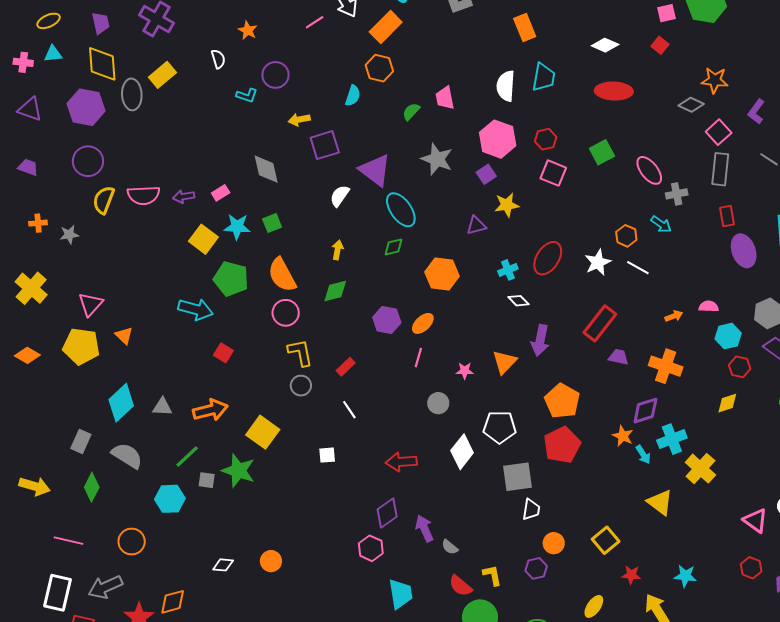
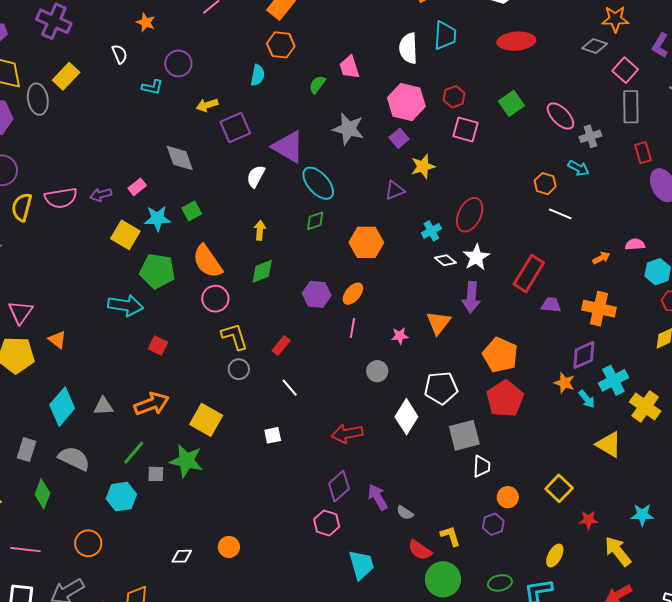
white star: (598, 262) -> (476, 257), moved

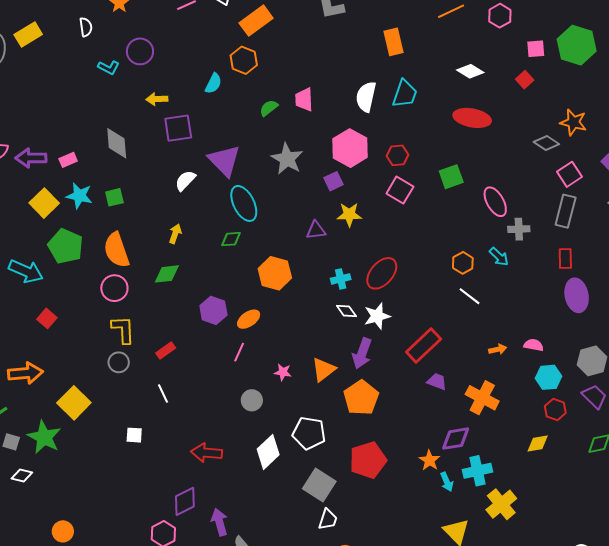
purple arrow: (101, 195) -> (31, 158), size x1.4
orange pentagon: (500, 355) -> (361, 398), moved
gray square: (464, 435) -> (319, 485), turned 32
white diamond: (182, 556) -> (22, 476), moved

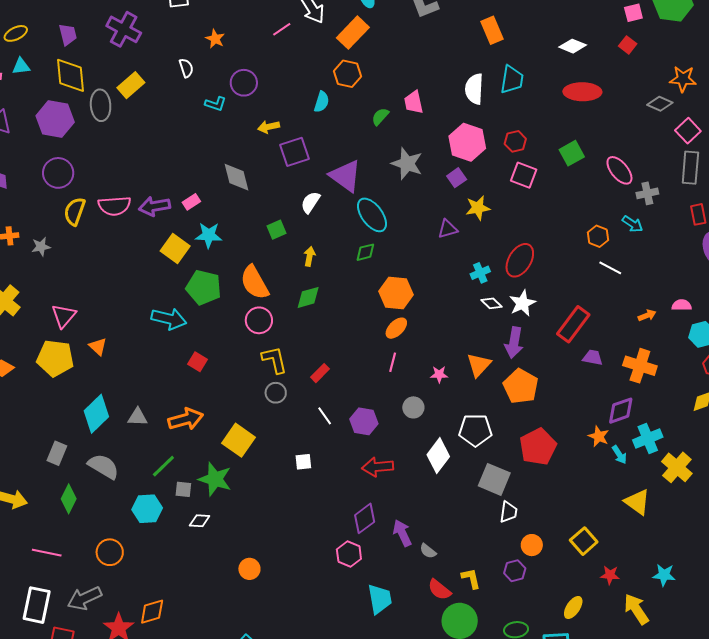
green square: (114, 197) -> (276, 230), moved
orange hexagon: (275, 273) -> (396, 293), moved
purple hexagon: (213, 310) -> (364, 421), moved

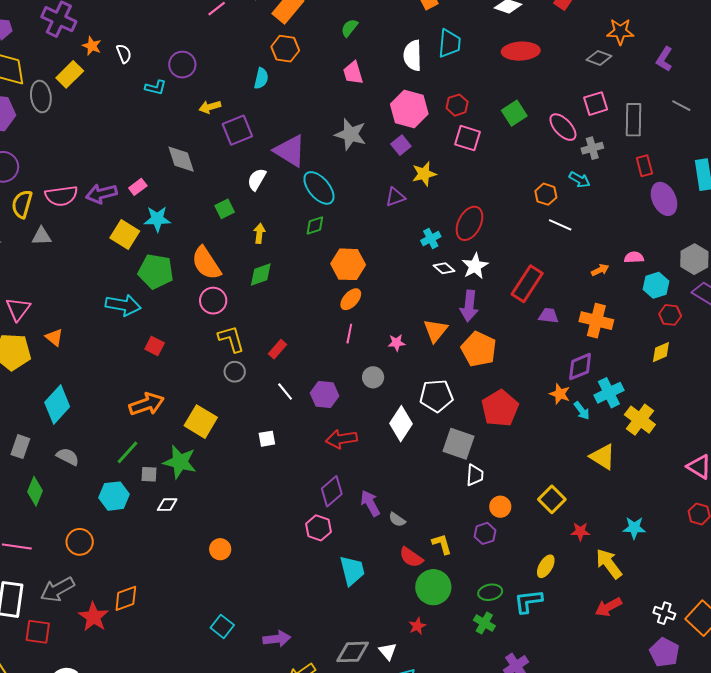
orange star: (215, 39) -> (92, 46), moved
green semicircle: (380, 117) -> (349, 28), moved
pink square: (688, 131) -> (596, 104), moved, turned 30
gray triangle: (138, 417) -> (41, 236), moved
gray semicircle: (103, 466) -> (68, 457), size x0.7

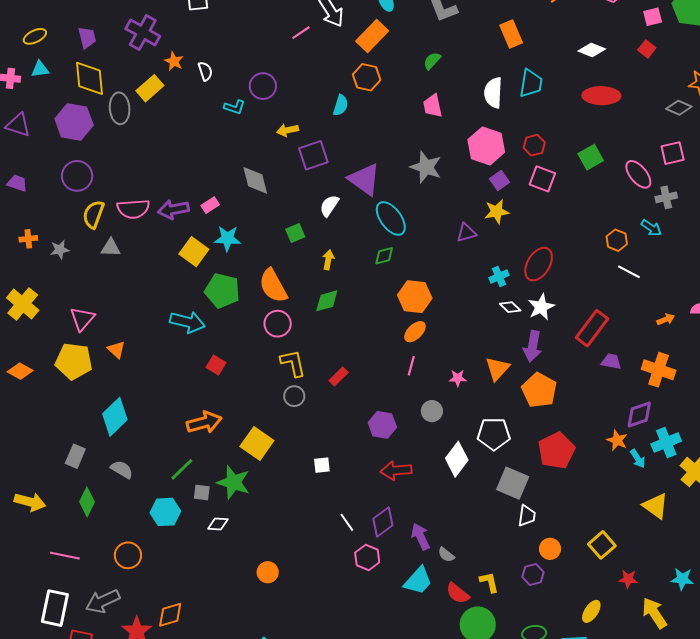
purple square: (401, 145) -> (499, 180), moved
white line: (285, 392) -> (347, 522), moved
cyan trapezoid: (352, 571) -> (418, 581), moved, turned 52

